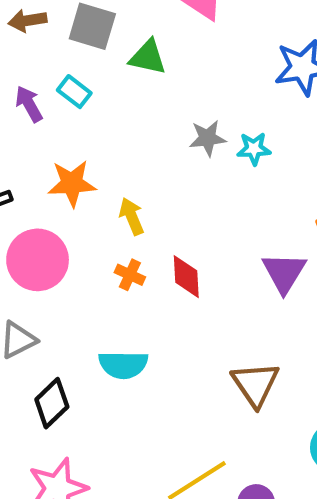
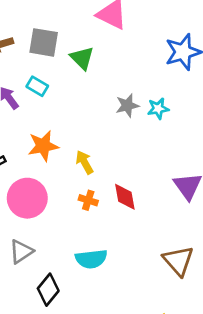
green triangle: (148, 57) -> (82, 58), turned 40

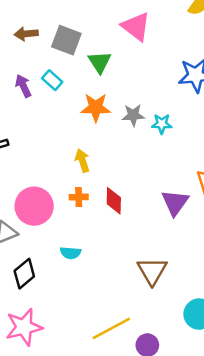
orange star: (43, 146) -> (96, 108), moved
pink circle: (27, 198) -> (34, 206), moved
orange cross: (88, 200) -> (79, 197), turned -30
cyan semicircle: (91, 259) -> (71, 253), size x0.7

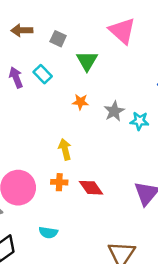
gray square: (66, 40) -> (58, 39), size x0.6
orange star: (96, 108) -> (80, 102), size x0.6
gray star: (133, 115) -> (114, 111), turned -30
red diamond: (114, 201) -> (91, 188), turned -40

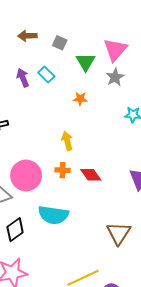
pink triangle: (122, 31) -> (115, 50), moved, turned 30
gray star: (114, 111) -> (115, 77), moved
cyan semicircle: (48, 232) -> (53, 215), size x1.8

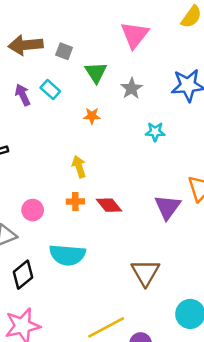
brown arrow: (27, 36) -> (26, 45), size x1.5
pink triangle: (115, 50) -> (135, 35), moved
pink circle: (26, 175) -> (33, 210), size x0.6

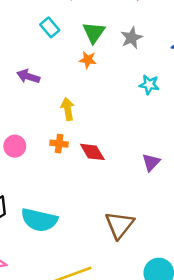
green triangle: (96, 72) -> (94, 32), moved
purple arrow: (23, 95) -> (28, 76), moved, turned -55
purple triangle: (168, 207) -> (151, 162), size x0.7
cyan semicircle: (67, 255) -> (39, 220), moved

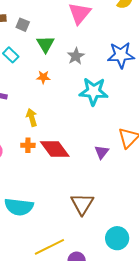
green triangle: (94, 32) -> (45, 44), moved
cyan star: (149, 85) -> (94, 91), size x1.8
red diamond: (92, 152) -> (55, 149), size x1.4

